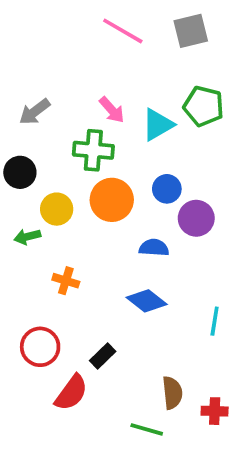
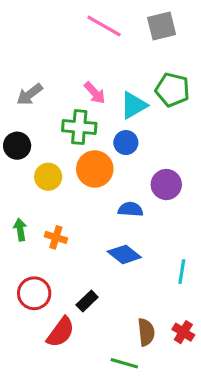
blue circle: (167, 189) -> (126, 143), moved
green arrow: (27, 237) -> (20, 230), moved, turned 95
red cross: (215, 411) -> (183, 332), moved, turned 30

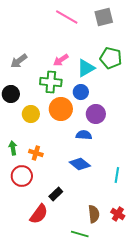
pink arrow: (95, 93) -> (61, 60), turned 98
purple circle: (166, 185) -> (96, 114), moved
red circle: (34, 293) -> (22, 176), moved

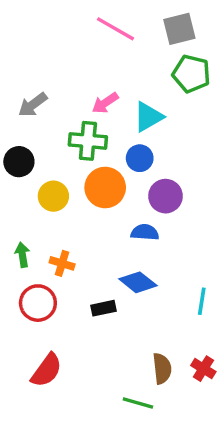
green pentagon: (111, 58) -> (191, 74), moved
black rectangle: (56, 194) -> (103, 308), moved, turned 32
red semicircle: (39, 214) -> (47, 370), moved

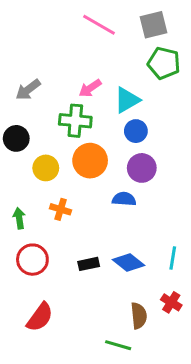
blue circle: (140, 158) -> (136, 131), moved
orange cross: (62, 263) -> (61, 209), moved
blue diamond: (138, 282) -> (128, 262), moved
red cross: (203, 369) -> (171, 302), moved

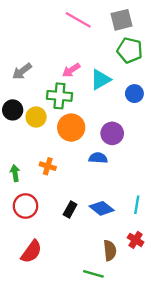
blue circle: (136, 131) -> (134, 94), moved
yellow circle: (46, 168) -> (36, 117), moved
black rectangle: (89, 264) -> (70, 209), turned -49

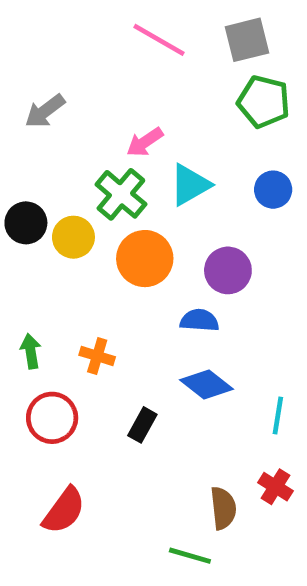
gray arrow: (22, 71) -> (45, 111), moved
cyan triangle: (100, 80) -> (190, 185), moved
green cross: (59, 96) -> (121, 194), turned 35
orange cross: (48, 166) -> (97, 356), moved
blue diamond: (102, 208) -> (207, 385), moved

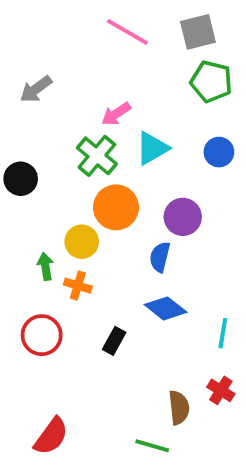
yellow circle: (73, 237) -> (82, 242), moved
blue semicircle: (199, 320) -> (160, 257), turned -80
green arrow: (31, 351) -> (45, 266), moved
red semicircle: (64, 511) -> (51, 436), moved

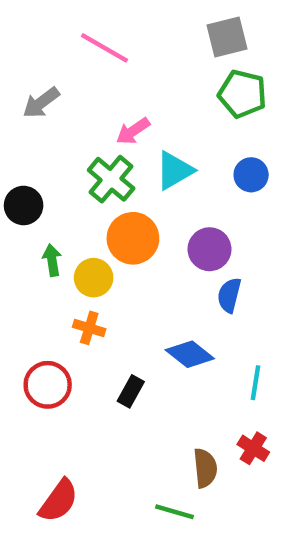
pink line: (127, 32) -> (105, 48), moved
blue semicircle: (160, 257) -> (229, 295), moved
green arrow: (45, 266) -> (52, 260), moved

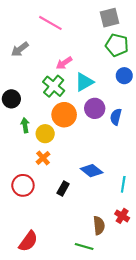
blue circle: (251, 175) -> (124, 76), moved
purple circle: (210, 249) -> (95, 108), moved
blue semicircle: (229, 295) -> (116, 117), moved
orange cross: (89, 328) -> (43, 158), turned 32

